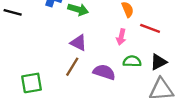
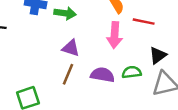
pink arrow: (121, 37) -> (115, 35), size x1.5
green semicircle: (132, 61) -> (132, 72), moved

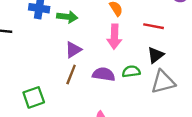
red line: (144, 22) -> (154, 26), moved
purple triangle: (71, 48) -> (73, 50), turned -48

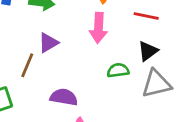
brown line: (71, 74) -> (27, 65), moved
purple semicircle: (104, 74) -> (64, 97), moved

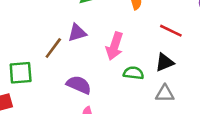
pink arrow: (98, 28) -> (115, 46), moved
gray triangle: (156, 84) -> (165, 94), size x0.7

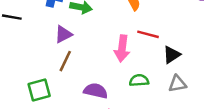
red line: (171, 31) -> (148, 34), moved
purple triangle: (77, 33) -> (63, 34), moved
green semicircle: (133, 73) -> (139, 80), moved

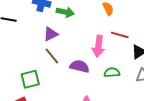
brown line: (65, 61) -> (52, 56), turned -66
purple semicircle: (96, 91) -> (80, 66), moved

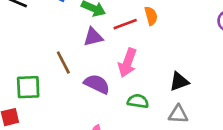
purple triangle: (51, 34) -> (93, 37), moved
red line: (120, 35) -> (125, 24), moved, turned -48

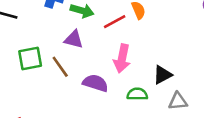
purple triangle: (93, 37) -> (74, 39), moved, turned 36
black triangle: (179, 82) -> (162, 75), moved
green square: (28, 87) -> (30, 59), moved

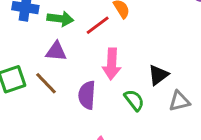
purple semicircle: (95, 83) -> (87, 95), turned -95
green semicircle: (137, 94) -> (134, 100), turned 60

